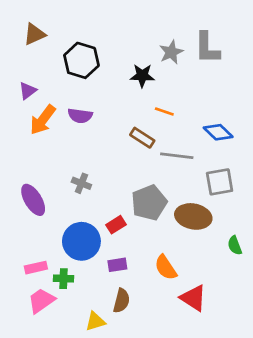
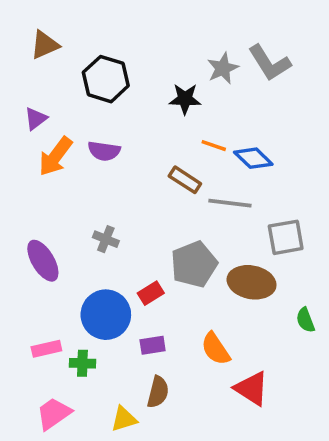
gray L-shape: (207, 48) -> (269, 63), turned -32
blue diamond: (218, 132) -> (253, 158), moved
pink trapezoid: (41, 301) -> (54, 414), moved

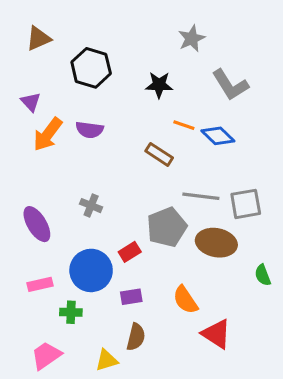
gray L-shape: (269, 63) -> (230, 85), moved
gray star: (223, 68) -> (192, 38), moved
purple triangle: (36, 119) -> (31, 102), turned -35
gray line: (230, 203) -> (201, 196), moved
pink rectangle: (46, 349) -> (40, 284), moved

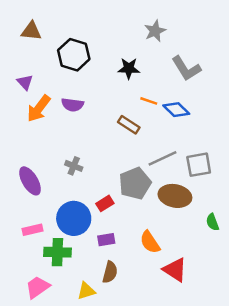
brown triangle: (38, 38) -> (31, 31), turned 30
gray line: (201, 196) -> (162, 158), turned -32
green cross: (71, 312) -> (57, 252), size x1.5

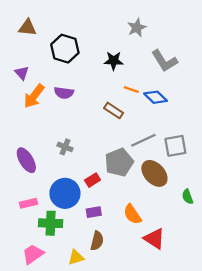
brown ellipse: (175, 196) -> (154, 173), turned 36

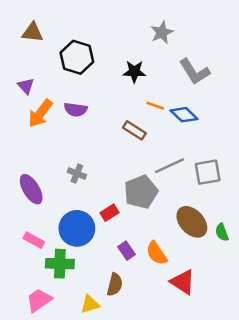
brown ellipse: (154, 173) -> (192, 222), moved
pink rectangle: (29, 203) -> (34, 240), turned 42
purple rectangle: (94, 212) -> (127, 251), moved, turned 64

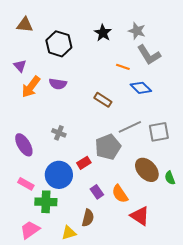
gray star: (162, 32) -> (137, 31), moved, turned -30
black star: (134, 72) -> (103, 33), moved, turned 30
orange line: (155, 106) -> (123, 67), moved

